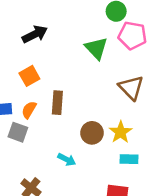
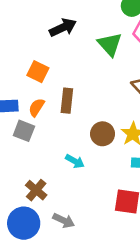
black arrow: (35, 34) -> (63, 28), moved
orange square: (29, 76) -> (38, 72), turned -36

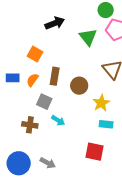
gray square: (24, 131) -> (44, 102), moved
brown circle: (103, 134) -> (79, 86), moved
brown cross: (36, 190) -> (30, 125), moved, turned -35

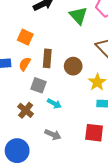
brown cross: (30, 125) -> (26, 110), turned 35
gray arrow: (48, 163) -> (53, 135), moved

